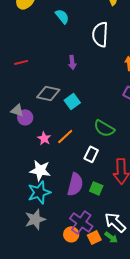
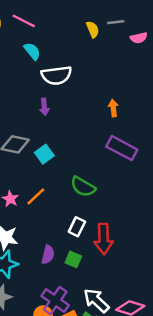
white semicircle: (100, 34) -> (56, 75), moved, turned -100
white rectangle: (91, 154) -> (77, 227), moved
purple semicircle: (75, 184) -> (48, 255), size x0.7

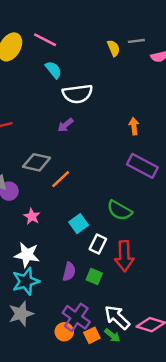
purple arrow: (44, 107) -> (65, 125), turned 56
cyan square: (44, 154) -> (79, 224), moved
green semicircle: (83, 187) -> (120, 210), moved
orange line: (36, 196) -> (61, 179), moved

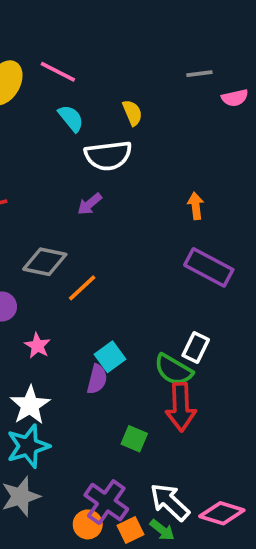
yellow semicircle: (114, 48) -> (132, 113), moved
green semicircle: (120, 210) -> (173, 370), moved
white rectangle: (98, 244) -> (196, 347), moved
white star: (27, 255) -> (30, 405), turned 30
purple semicircle: (69, 272) -> (97, 379), moved

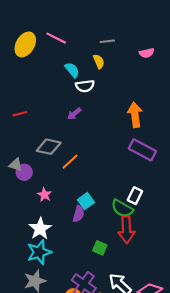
gray line: (199, 74) -> (107, 41), moved
pink semicircle: (235, 98) -> (147, 53), moved
cyan semicircle: (71, 118) -> (72, 70), moved
white semicircle: (108, 156) -> (85, 86), size x0.7
orange arrow: (196, 206) -> (135, 115), size x1.6

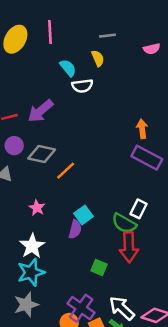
pink line: (56, 38) -> (50, 32), turned 60
purple arrow: (74, 114) -> (40, 111), moved, size x1.6
orange arrow: (135, 115) -> (142, 129), moved, size x0.7
purple circle: (24, 172) -> (14, 146), moved

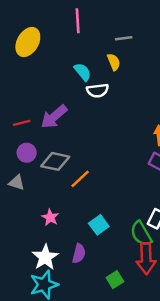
pink line: (50, 32) -> (78, 21), moved
green semicircle: (124, 223) -> (141, 234), turned 30
purple semicircle: (75, 229) -> (79, 254), moved
green square: (99, 268) -> (115, 280), turned 35

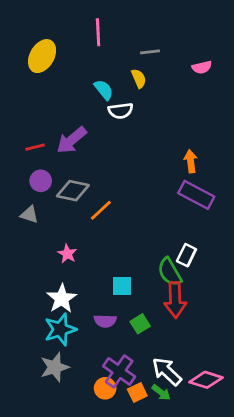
cyan square: (99, 225) -> (122, 286), moved, turned 36
purple semicircle: (79, 254) -> (105, 321), moved, turned 78

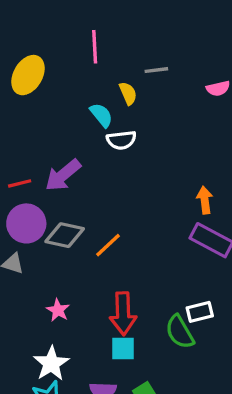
yellow semicircle: (139, 79) -> (128, 93), moved
purple circle: (41, 181) -> (26, 223), size x1.5
orange line: (101, 210) -> (108, 245), moved
white rectangle: (186, 255) -> (200, 312), turned 50
red arrow: (175, 300) -> (123, 314), moved

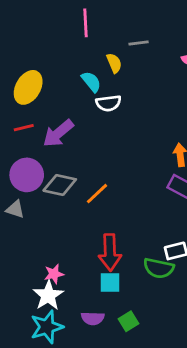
yellow ellipse: (28, 75) -> (28, 87), moved
red line: (20, 183) -> (24, 128), moved
pink star: (58, 310) -> (54, 274), moved, turned 30
green semicircle: (180, 332) -> (159, 268), turned -48

